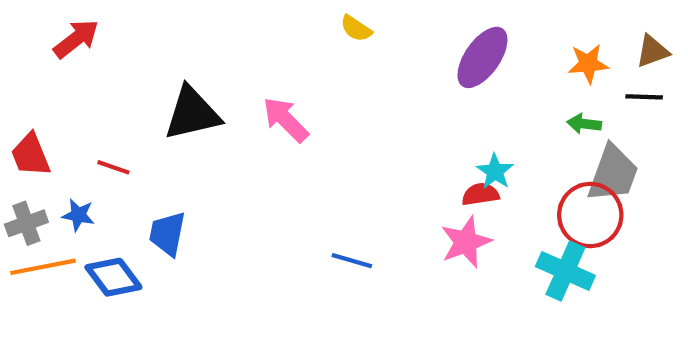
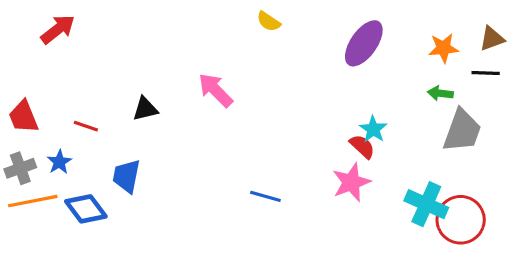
black triangle: (192, 113) -> (145, 109), moved, size x0.6
red semicircle: (480, 194) -> (362, 146), turned 52
blue star: (78, 215) -> (59, 162), turned 30
red circle: (590, 215) -> (461, 220), moved

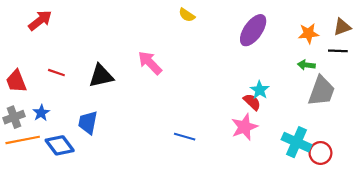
black triangle: (145, 109) -> (101, 76), size x1.4
red line: (86, 126) -> (56, 73), moved
red circle: (461, 220) -> (320, 153), size x0.7

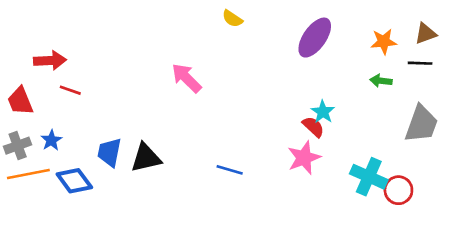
red arrow: (40, 20) -> (50, 60), moved, turned 35
black triangle: (101, 76) -> (146, 158), moved
gray trapezoid: (322, 91) -> (421, 124), moved

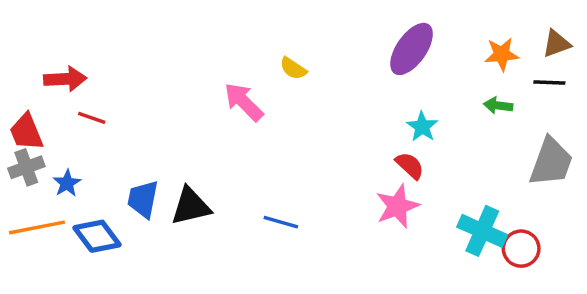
yellow semicircle: (232, 19) -> (293, 68), moved
cyan star: (323, 112) -> (422, 127), moved
gray cross: (18, 146) -> (26, 167), moved
blue line: (230, 170) -> (281, 222), moved

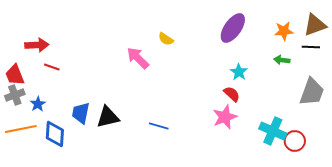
brown triangle: (556, 44) -> (315, 25), size x1.4
blue diamond: (97, 236) -> (55, 134), turned 40

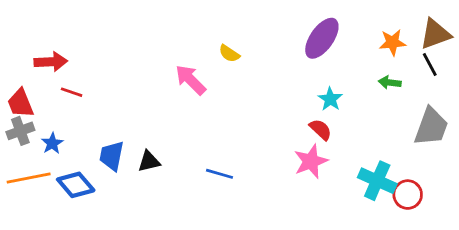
black line: (311, 47) -> (430, 65), turned 60
black triangle: (108, 117) -> (149, 161), size x0.7
blue diamond: (55, 134) -> (76, 185), turned -44

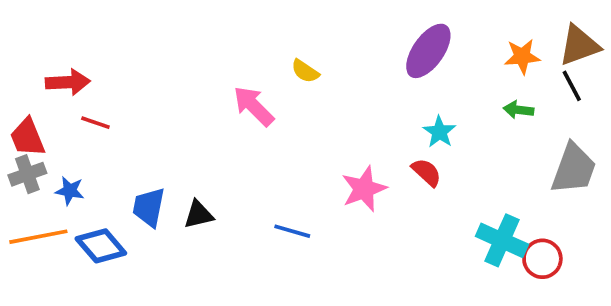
blue star: (52, 143) -> (70, 191), turned -30
pink star: (311, 161) -> (364, 189), moved

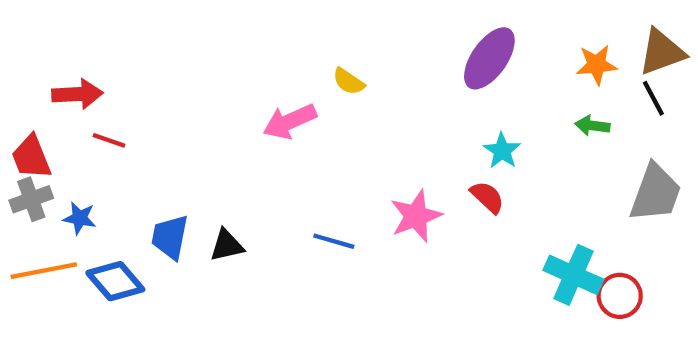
pink arrow: (254, 106) -> (290, 121), turned -69
blue line: (292, 231) -> (334, 241), moved

